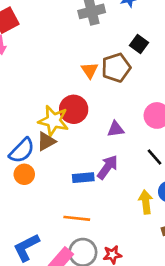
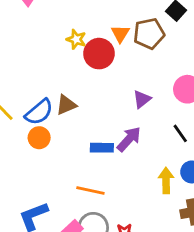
red circle: (74, 109) -> (99, 54), moved
yellow star: (53, 121) -> (76, 39), moved, size x0.6
purple triangle: (116, 129) -> (142, 99), turned -36

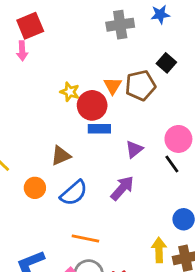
blue semicircle: (39, 112) -> (74, 193), moved
black line: (180, 133) -> (172, 164), moved
blue rectangle: (102, 148) -> (99, 129), moved
yellow arrow: (166, 180) -> (159, 250), moved

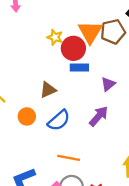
orange triangle: (113, 86) -> (90, 32), size x1.6

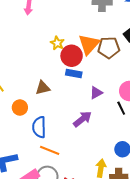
blue semicircle: (59, 120) -> (39, 127), moved, turned 120

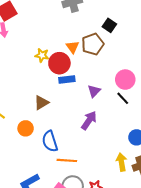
orange triangle: (89, 44) -> (73, 47), size x0.6

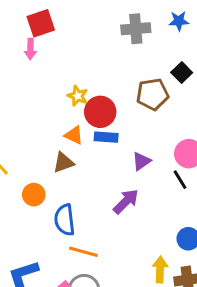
orange triangle: (73, 47) -> (74, 135), moved, turned -40

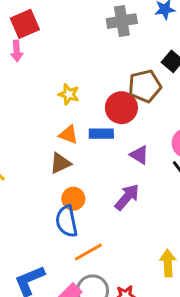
red circle: (100, 112) -> (121, 108), moved
purple triangle: (141, 161) -> (139, 155), turned -48
orange circle: (34, 195) -> (73, 199), moved
orange line: (83, 252) -> (88, 252), turned -40

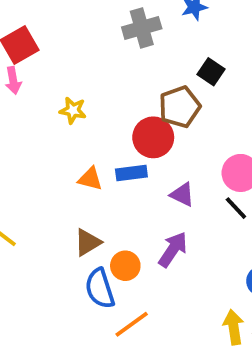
yellow star: (69, 94) -> (73, 110), moved
brown triangle: (60, 163) -> (88, 242), moved
orange circle: (73, 199) -> (125, 266), moved

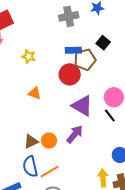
blue rectangle: (131, 173) -> (73, 50), moved
purple triangle: (182, 195) -> (82, 106), size x1.6
brown triangle: (88, 242) -> (31, 141), moved
blue semicircle: (100, 288) -> (30, 167), moved

